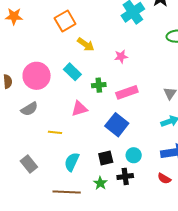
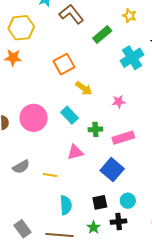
gray semicircle: (29, 109) -> (21, 167), moved
cyan semicircle: (72, 162) -> (66, 205), turned 150
gray rectangle: (29, 164) -> (23, 229), moved

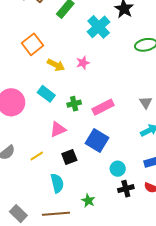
pink star: (119, 102) -> (83, 63), moved
yellow line: (50, 175) -> (37, 156), turned -32
black square: (100, 202) -> (69, 157), moved
black cross: (119, 222) -> (126, 189), moved

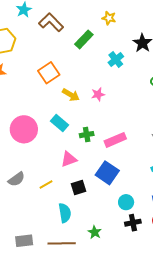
cyan cross: (99, 27) -> (116, 60), size x0.7
gray rectangle: (18, 214) -> (24, 241), turned -54

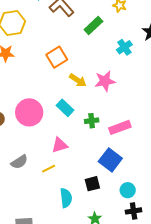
pink star: (98, 94) -> (105, 81), size x1.5
pink triangle: (69, 159) -> (60, 145), moved
black square: (78, 188) -> (92, 184), moved

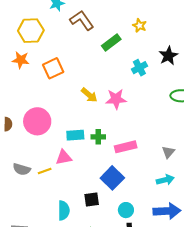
orange square: (57, 57) -> (53, 68), moved
cyan rectangle: (65, 108) -> (75, 135), moved, turned -54
gray semicircle: (19, 162) -> (22, 169), turned 42
yellow line: (49, 169) -> (45, 171), moved

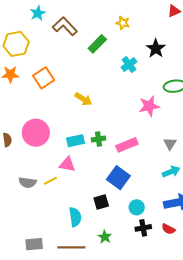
pink star: (116, 99) -> (149, 106), moved
pink triangle: (64, 157) -> (67, 164), turned 30

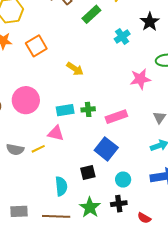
black cross: (143, 228) -> (119, 204), moved
red semicircle: (168, 229) -> (144, 218), moved
green star: (105, 237) -> (90, 207), size x1.5

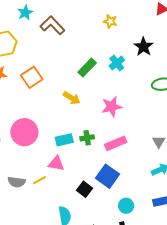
green rectangle: (91, 14) -> (87, 68), moved
pink star: (140, 79) -> (112, 107), moved
black square: (88, 172) -> (85, 189), moved, turned -35

